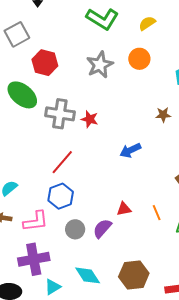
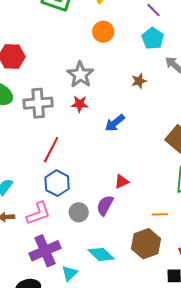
gray star: (100, 65) -> (80, 75), moved
red star: (90, 119) -> (80, 104), moved
orange line: (157, 213) -> (160, 214), moved, turned -56

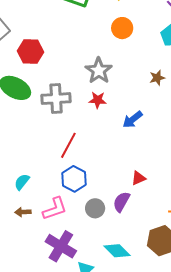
purple cross: (45, 251) -> (61, 246), turned -36

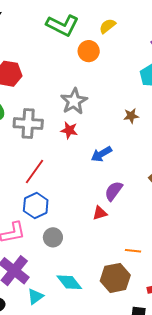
orange circle: (122, 28) -> (89, 51), moved
purple semicircle: (121, 202) -> (114, 191), moved

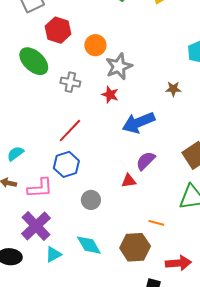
orange circle: (89, 51) -> (95, 45), moved
gray cross: (28, 124) -> (70, 82), size x0.7
blue arrow: (101, 154) -> (139, 123), size x1.5
gray circle: (53, 237) -> (91, 200), moved

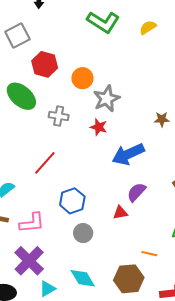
red line: (70, 131) -> (45, 163), moved
blue hexagon: (66, 164) -> (72, 201), moved

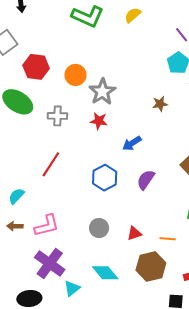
blue arrow: (128, 154) -> (132, 143), size x0.6
blue hexagon: (72, 201) -> (105, 178), moved
red triangle: (120, 213) -> (134, 233), moved

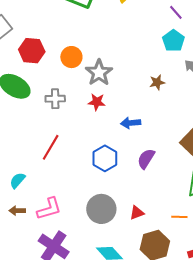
blue arrow: (132, 143) -> (131, 123), turned 30
gray circle: (99, 228) -> (101, 209), size x1.5
orange line: (168, 239) -> (179, 217), moved

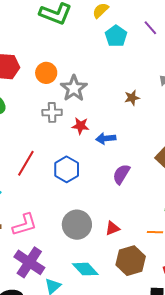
cyan pentagon: (173, 41) -> (116, 36), moved
gray cross: (55, 99) -> (52, 112), moved
red star: (97, 102) -> (80, 126), moved
blue hexagon: (105, 158) -> (67, 169), moved

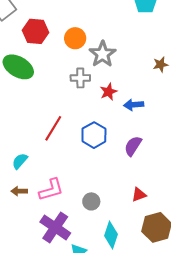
red star: (80, 126) -> (109, 92), turned -30
purple semicircle: (121, 174) -> (133, 146), moved
gray circle: (77, 225) -> (91, 201), moved, size x0.6
cyan diamond: (85, 269) -> (111, 235), turned 60

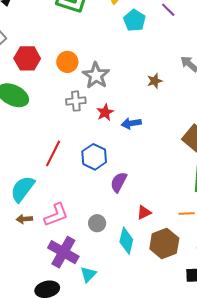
purple semicircle: (133, 146) -> (119, 182), moved
cyan semicircle: (20, 161) -> (22, 189), size x1.6
cyan diamond: (111, 235) -> (126, 241), moved

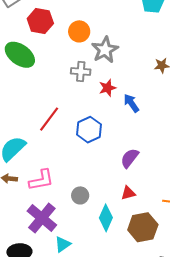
blue arrow: (131, 123) -> (131, 103), turned 54
purple semicircle: (119, 182) -> (130, 158), moved

